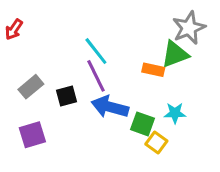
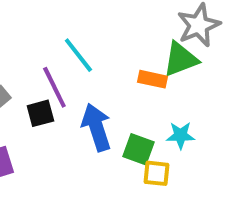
purple line: (96, 76) -> (54, 87), moved
blue arrow: (110, 107) -> (96, 127), turned 57
yellow square: (156, 142) -> (157, 173), turned -30

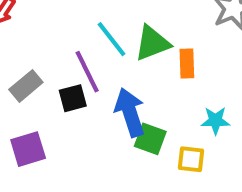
green triangle: (181, 59) -> (152, 43), moved
orange rectangle: (153, 79) -> (187, 64), turned 76
green square: (139, 149) -> (150, 139), moved

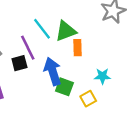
orange rectangle: (187, 64) -> (78, 48), moved
yellow square: (191, 159) -> (88, 99), turned -35

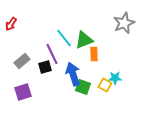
yellow square: (88, 99) -> (105, 85), moved, turned -32

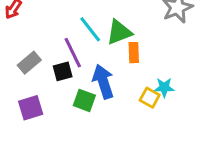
green square: (83, 87) -> (84, 100), moved

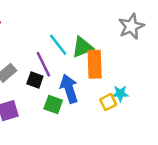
orange rectangle: (134, 53) -> (95, 64), size x1.6
black square: (63, 71) -> (35, 80), turned 35
yellow square: (150, 98) -> (108, 102), turned 35

